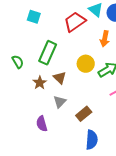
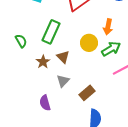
orange arrow: (105, 39) -> (108, 27), moved

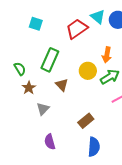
brown star: (43, 62) -> (29, 88), moved
gray triangle: (63, 81) -> (43, 109), moved
purple semicircle: (45, 103) -> (50, 142), moved

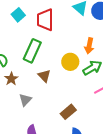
cyan square: (36, 24) -> (18, 15), turned 32
red trapezoid: (77, 29) -> (45, 20), moved, turned -55

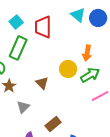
green rectangle: (32, 51) -> (18, 48), moved
brown rectangle: (68, 112) -> (53, 124), moved

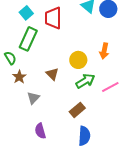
orange arrow: (87, 53) -> (104, 51), moved
green arrow: (90, 75) -> (85, 81), moved
brown rectangle: (53, 124) -> (77, 110), moved

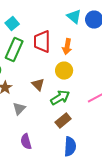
red trapezoid: (53, 18) -> (42, 42), moved
orange arrow: (104, 51) -> (67, 47), moved
green arrow: (85, 81) -> (60, 98), moved

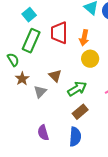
yellow circle: (64, 71) -> (90, 59), moved
gray triangle: (19, 109) -> (40, 92), moved
blue semicircle: (70, 147) -> (75, 137), moved

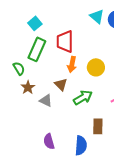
orange arrow: (84, 38) -> (72, 64), moved
gray triangle: (40, 92) -> (46, 100), turned -48
brown rectangle: (80, 112) -> (98, 126), moved, turned -49

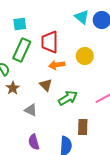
cyan square: (35, 23) -> (20, 24), turned 32
orange arrow: (72, 64) -> (57, 65), turned 70
yellow circle: (96, 67) -> (85, 56), moved
gray triangle: (46, 100) -> (31, 110), moved

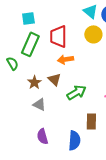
yellow circle: (85, 56) -> (93, 34), moved
brown star: (13, 88) -> (34, 82), moved

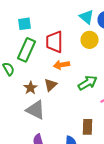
brown triangle: (54, 79) -> (50, 85), turned 32
green arrow: (76, 92) -> (88, 83), moved
gray triangle: (39, 104) -> (36, 110), size x1.5

